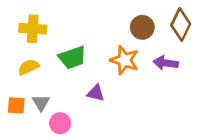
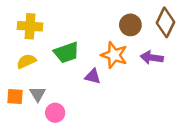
purple triangle: (96, 93) -> (93, 76), moved

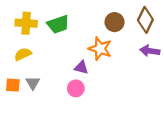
green trapezoid: (66, 53) -> (58, 24), moved
purple arrow: (152, 58) -> (150, 51), moved
pink circle: (55, 113) -> (76, 88), moved

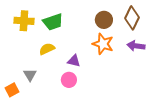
orange star: (100, 49) -> (103, 44), moved
yellow semicircle: (23, 54) -> (47, 49), moved
orange square: (13, 85) -> (12, 90), moved, turned -32

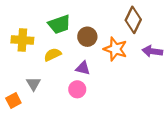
brown diamond: (132, 18) -> (133, 20), moved
brown circle: (104, 20) -> (87, 37), moved
yellow cross: (24, 21) -> (22, 40), moved

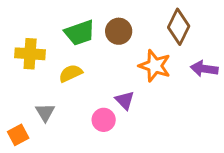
brown circle: (87, 37) -> (119, 31), moved
purple triangle: (83, 68) -> (125, 100), moved, turned 32

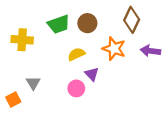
yellow semicircle: (71, 73) -> (76, 54), moved

